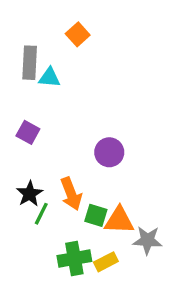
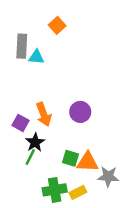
purple square: (28, 132) -> (21, 123), moved
black star: (30, 194) -> (35, 142), moved
orange arrow: (71, 194) -> (44, 114), moved

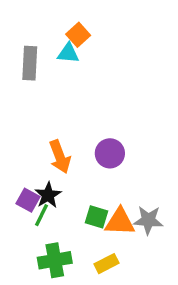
cyan triangle: (36, 57) -> (68, 53), moved
purple square: (21, 123) -> (28, 200), moved
gray star: (108, 177) -> (148, 220), moved
green cross: (55, 190) -> (55, 260), moved

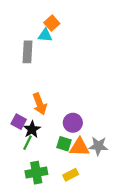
gray rectangle: (30, 63) -> (27, 52), moved
purple circle: (110, 153) -> (73, 123), moved
purple square: (28, 200) -> (19, 122), moved

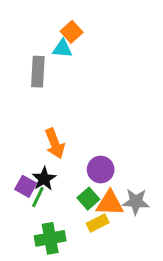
purple square: (19, 122) -> (26, 186), moved
green square: (64, 144) -> (88, 199), turned 32
yellow rectangle: (71, 175) -> (98, 223), moved

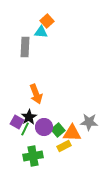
purple circle: (101, 170) -> (44, 127), moved
gray star: (136, 202) -> (89, 122), moved

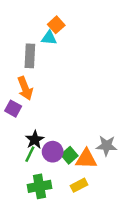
orange arrow: (36, 94) -> (25, 88), moved
purple square: (17, 122) -> (13, 109), moved
yellow rectangle: (64, 146) -> (79, 185), moved

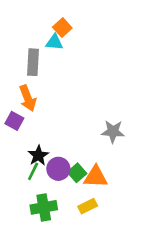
gray star: (107, 146) -> (113, 131), moved

